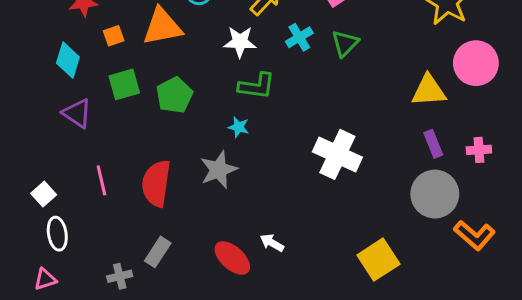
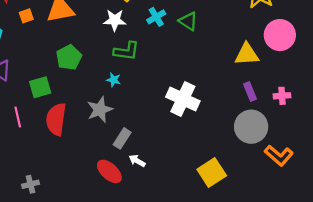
green triangle: (345, 43) -> (188, 21), turned -42
green square: (124, 84) -> (40, 87), moved
gray rectangle: (158, 252) -> (122, 138), moved

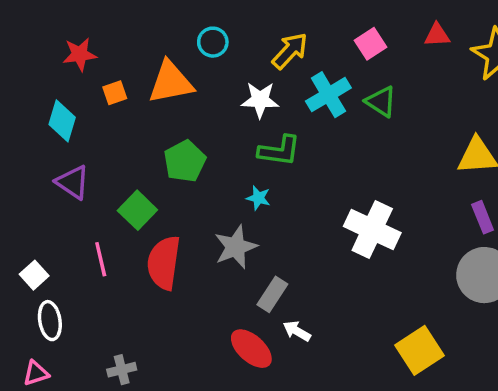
cyan cross: (156, 17) -> (328, 95), size x1.4
green square: (40, 87) -> (137, 210), turned -30

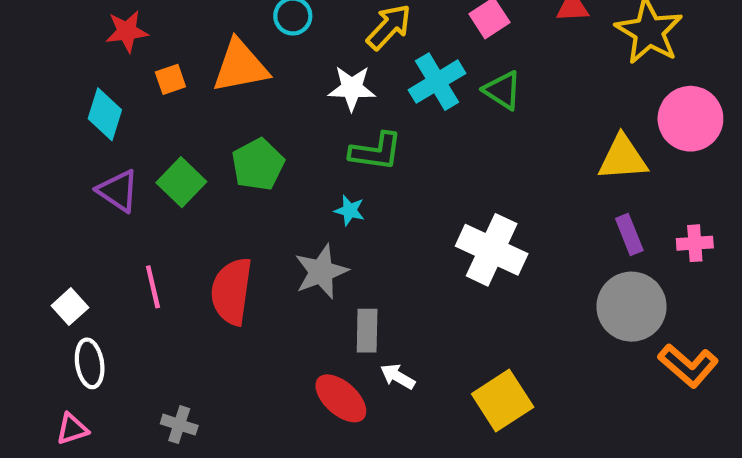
green square: (137, 210) -> (181, 182), moved
gray rectangle: (272, 294) -> (367, 331), turned -32
yellow square: (420, 350) -> (503, 401), moved
gray cross: (122, 370) -> (179, 425), turned 32

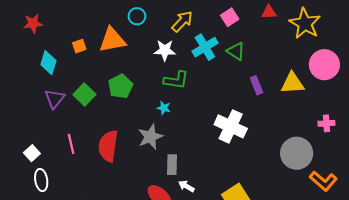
red star: (127, 31) -> (33, 23), moved
purple triangle: (118, 191) -> (55, 99), turned 35
purple rectangle: (629, 234) -> (256, 85), moved

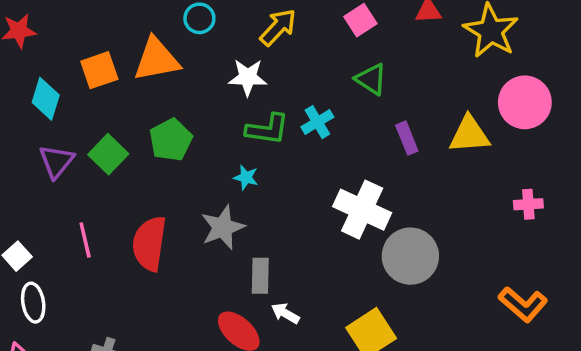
orange square: (79, 46) -> (99, 70), size x1.5
cyan cross: (205, 47) -> (317, 122), moved, size x0.7
gray circle: (297, 153) -> (410, 256), moved

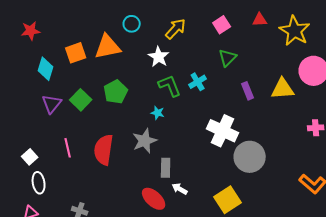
white star: (248, 77) -> (159, 57), turned 30
green triangle: (371, 79) -> (228, 58), turned 42
green L-shape: (267, 129) -> (170, 86), turned -120

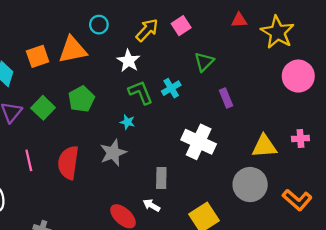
pink square: (222, 25) -> (181, 26), moved
yellow triangle: (283, 89) -> (264, 146), moved
gray circle: (250, 157) -> (250, 185), moved
gray rectangle: (166, 168) -> (161, 178), moved

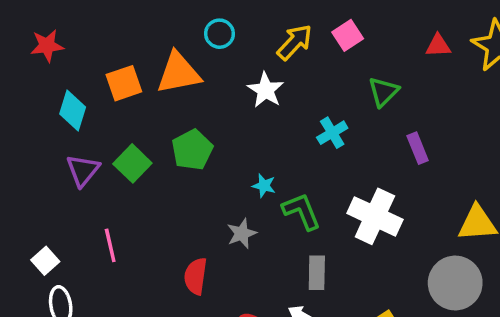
red triangle: (239, 20) -> (438, 46), moved
green L-shape: (141, 93) -> (301, 211), moved
gray star: (113, 153) -> (242, 233), size x0.7
red semicircle: (68, 163) -> (196, 276), moved, size x0.7

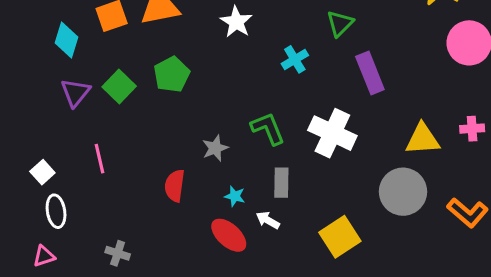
purple rectangle: (418, 148) -> (370, 73), size x1.5
cyan star: (264, 186) -> (235, 196), moved

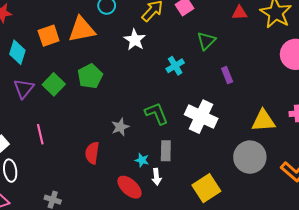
purple rectangle: (370, 73) -> (227, 75), size x0.6
cyan star: (235, 196) -> (142, 160), moved
white arrow: (268, 220) -> (156, 177), turned -126

